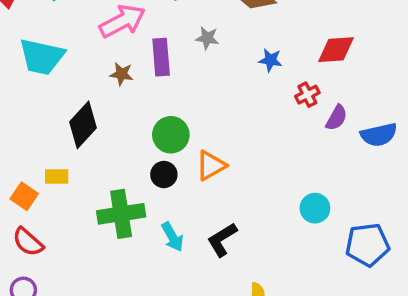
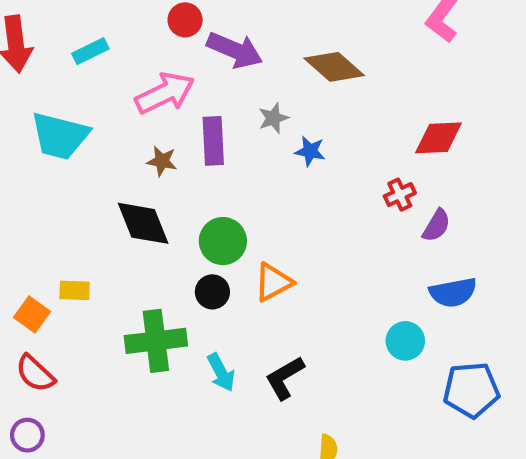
gray star: (207, 38) -> (273, 118), turned -30
blue star: (270, 60) -> (310, 151), moved
black diamond: (83, 125) -> (143, 223), moved, turned -66
blue semicircle: (379, 135) -> (453, 292), moved

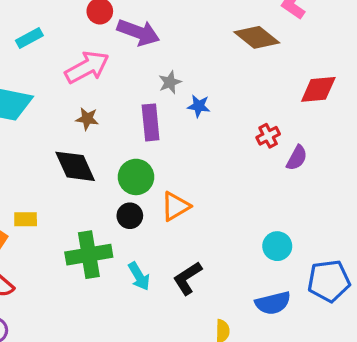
brown diamond: (334, 67) -> (257, 37), moved
red diamond: (438, 138) -> (318, 89), moved
purple rectangle: (213, 141) -> (151, 122), moved
blue semicircle: (453, 292) -> (273, 303), moved

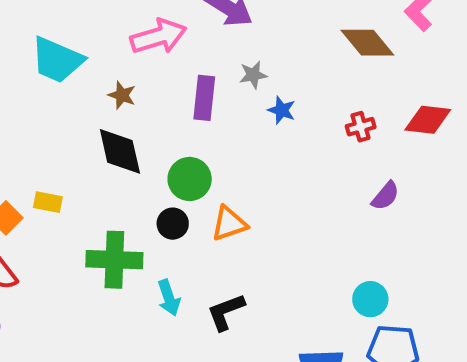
brown star: (87, 119) -> (122, 95), moved
purple rectangle: (151, 122) -> (204, 98), moved
red cross: (268, 136) -> (361, 127), moved
cyan circle: (277, 246) -> (370, 299), moved

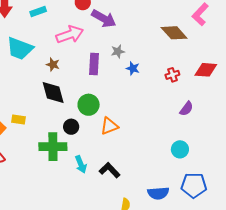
black circle: (173, 224) -> (71, 127), moved
cyan circle: (370, 299) -> (180, 149), moved
black L-shape: (226, 312) -> (110, 170), turned 70

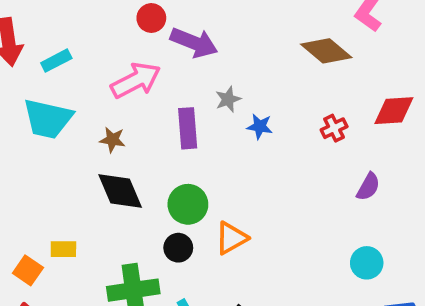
cyan rectangle: (38, 11) -> (56, 61), moved
black circle: (71, 127) -> (178, 248), moved

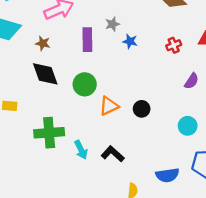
black circle: (178, 248) -> (142, 109), moved

